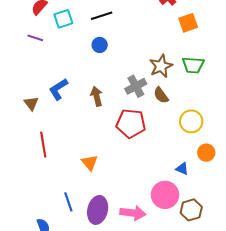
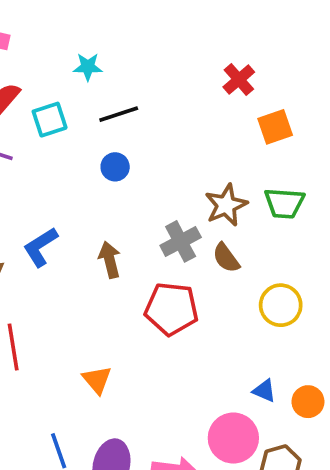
orange circle: (206, 153) -> (308, 402), moved

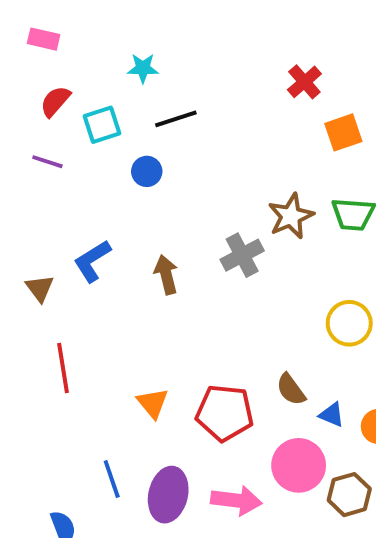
blue circle: (115, 167) -> (147, 171), moved
brown semicircle: (226, 258) -> (291, 389), moved
red pentagon: (171, 309) -> (225, 413), moved

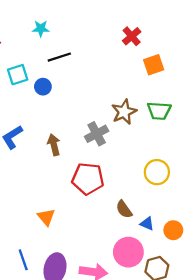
cyan square: (102, 125) -> (18, 75), moved
red pentagon: (225, 413) -> (88, 179), moved

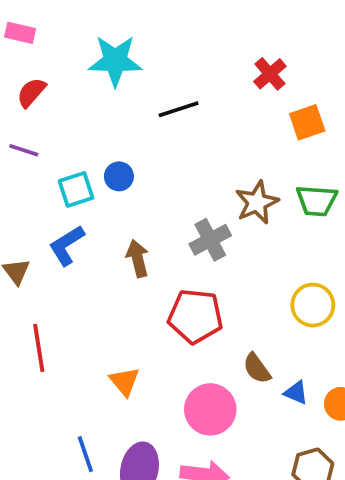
cyan star: (41, 29) -> (115, 61), size x1.8
black line: (59, 57) -> (179, 109), moved
cyan square: (18, 75) -> (76, 189), moved
blue circle: (43, 87) -> (119, 176), moved
pink circle: (128, 252) -> (210, 409), moved

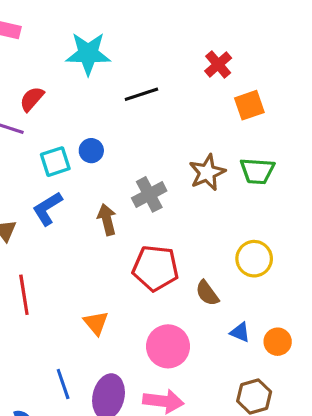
red semicircle: (31, 92) -> (32, 99), moved
gray cross: (210, 240) -> (149, 194), moved
brown semicircle: (257, 368) -> (207, 293), moved

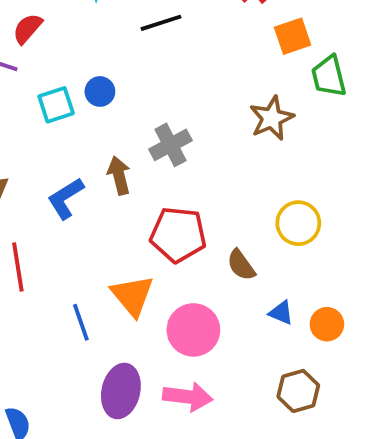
green trapezoid: (257, 171) -> (329, 76), moved, turned 72
brown star: (207, 173) -> (272, 118), moved
blue L-shape: (47, 209) -> (66, 198), moved
orange triangle: (96, 323) -> (132, 296), moved, size x1.4
blue line: (63, 384) -> (81, 322), moved

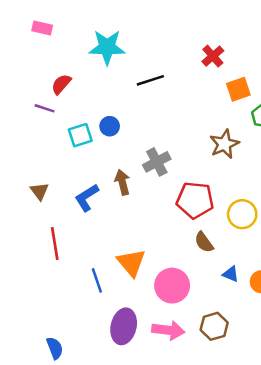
red pentagon: (178, 235) -> (195, 200), moved
brown hexagon: (298, 391) -> (214, 326), moved

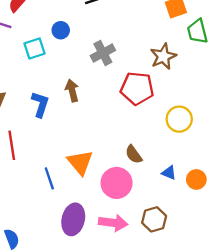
blue circle: (110, 126) -> (61, 30), moved
gray cross: (157, 162) -> (103, 53), moved
blue L-shape: (87, 198) -> (40, 104), turned 140
red pentagon: (195, 200) -> (137, 88), moved
brown semicircle: (204, 242) -> (134, 154), moved

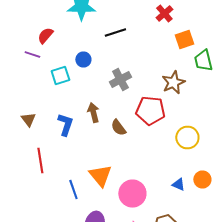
brown semicircle: (134, 154) -> (118, 128), moved
orange circle: (196, 179) -> (202, 180), moved

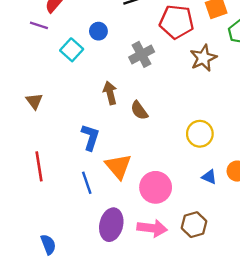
cyan square: (60, 76) -> (72, 50), turned -30
red pentagon: (150, 110) -> (177, 22), moved
blue L-shape: (65, 124) -> (90, 137), moved
yellow circle: (187, 138) -> (200, 134), moved
red line: (40, 160) -> (39, 166), moved

